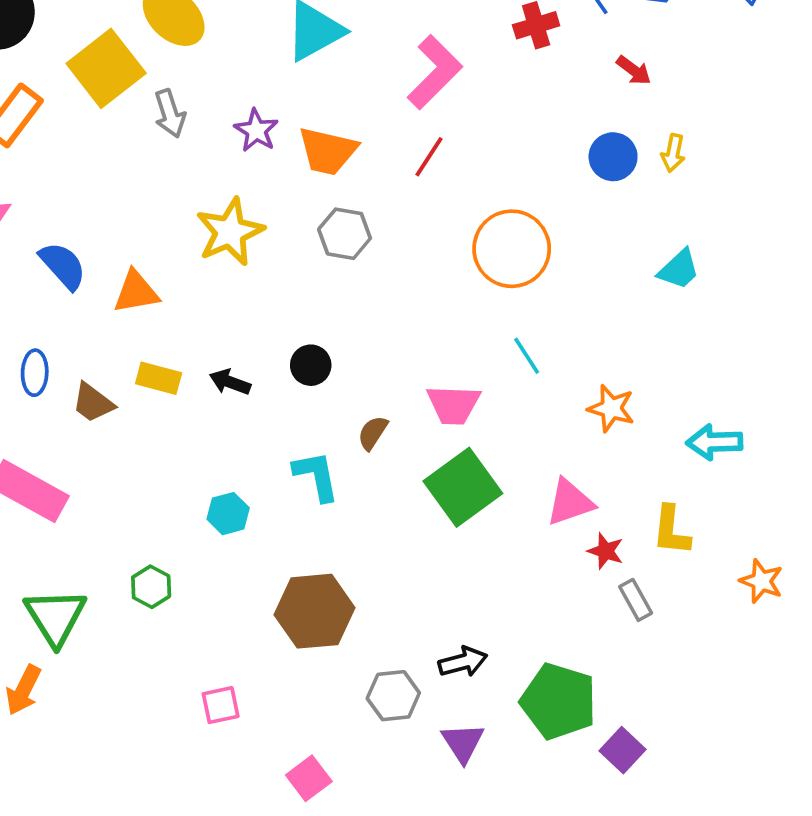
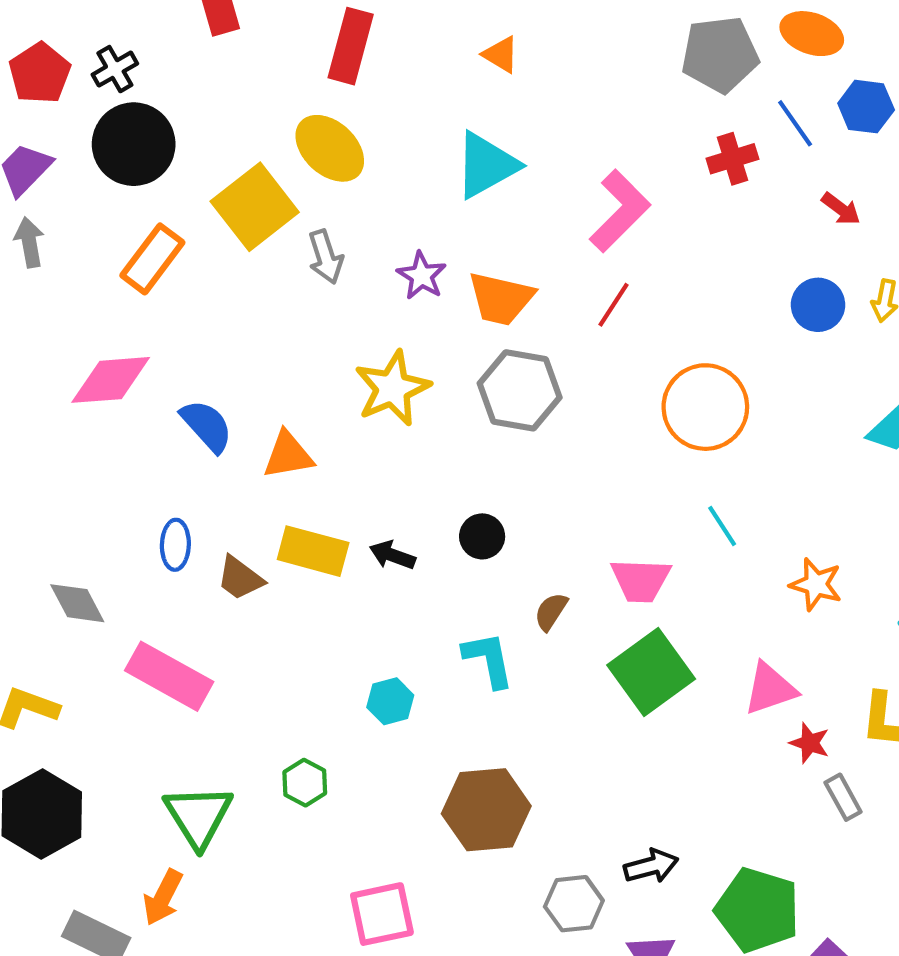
gray hexagon: (345, 234) -> (520, 390), size x1.4
yellow rectangle: (159, 378) -> (313, 551), size x1.4
pink square: (221, 705) -> (382, 914), size x1.5

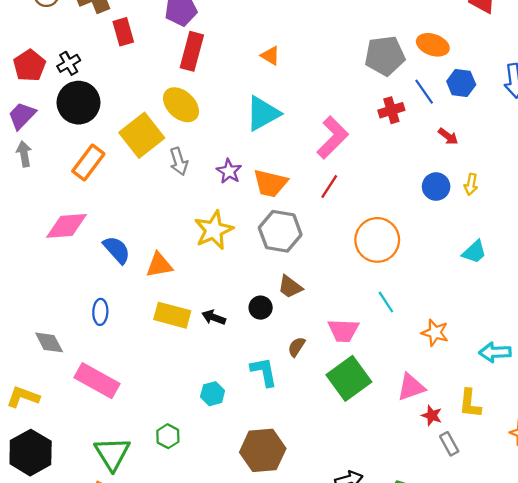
brown trapezoid: (240, 578) -> (290, 287), moved

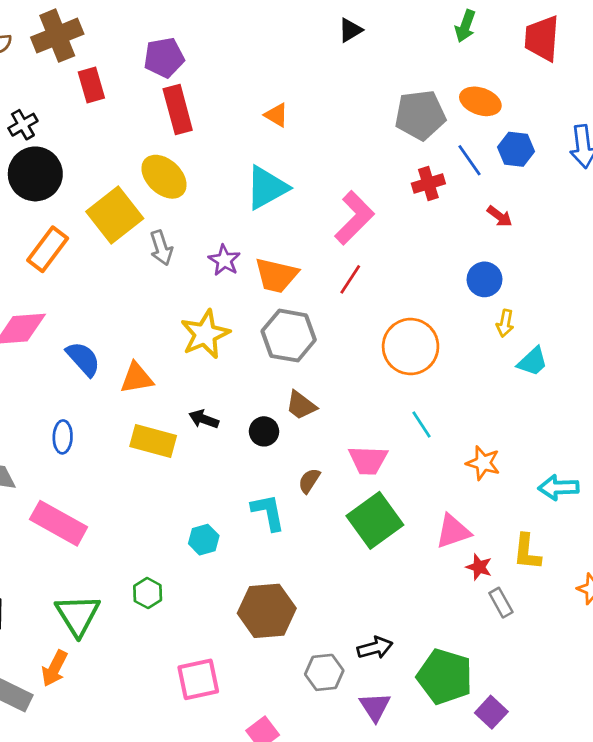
red rectangle: (192, 51) -> (178, 110), turned -30
yellow arrow: (471, 184) -> (505, 323), moved
black arrow: (214, 317) -> (204, 419), moved

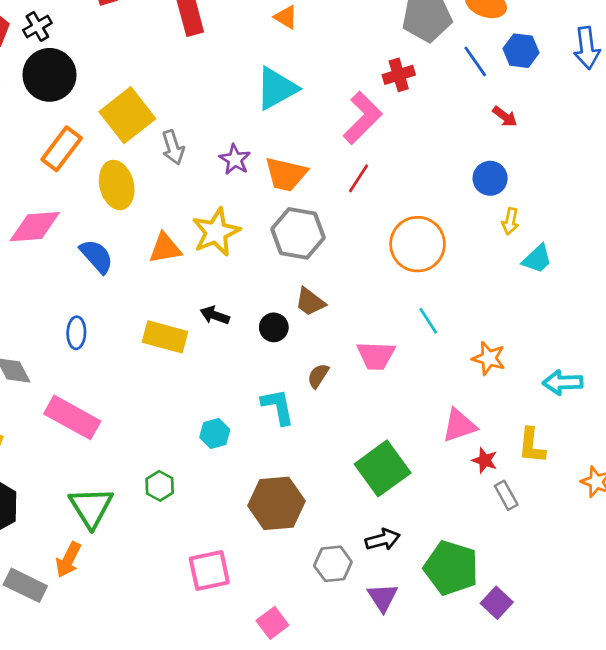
yellow ellipse: (164, 177) -> (117, 185), moved, turned 33
red cross: (428, 184) -> (399, 75), moved
orange triangle: (137, 378) -> (165, 248), moved
green square: (375, 520) -> (383, 468), moved

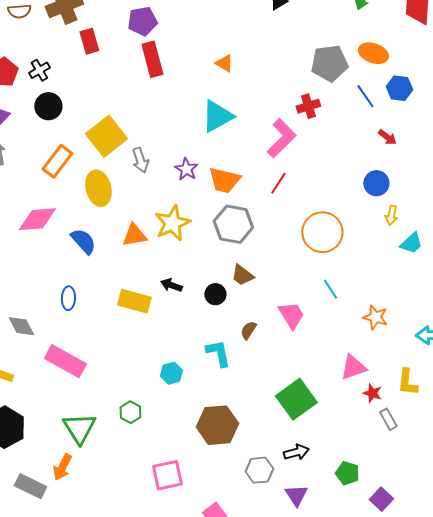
black circle: (49, 75) -> (48, 106), size x0.7
pink trapezoid: (376, 356) -> (291, 315), turned -124
green pentagon: (451, 568) -> (347, 473), size x0.6

